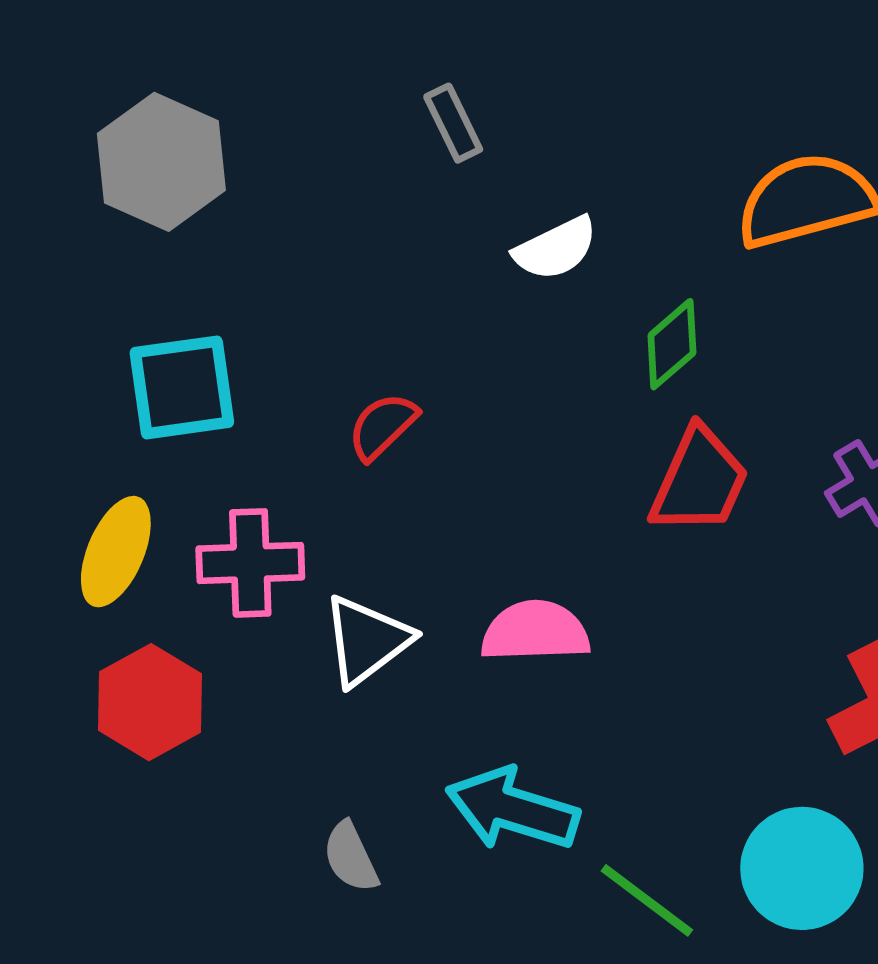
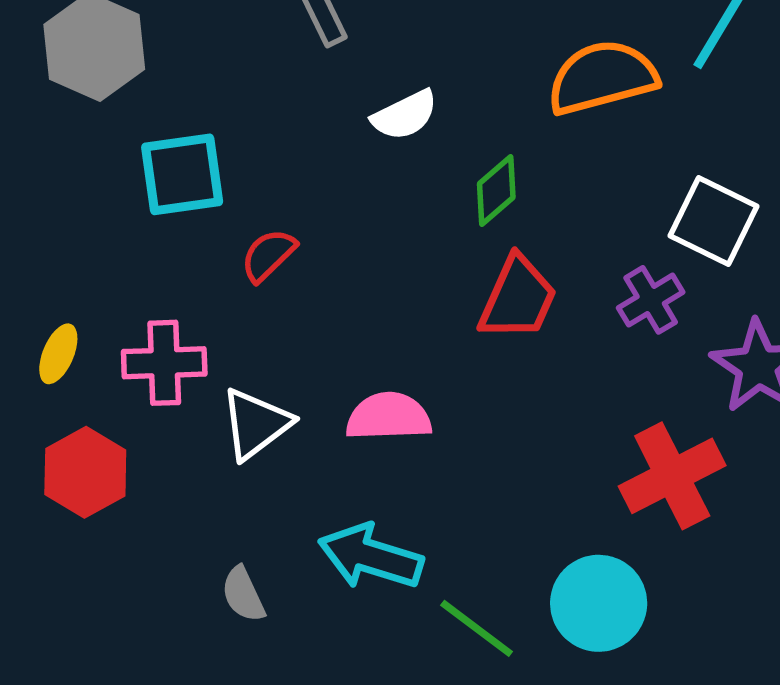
cyan square: (182, 387) -> (182, 174), moved
yellow ellipse: (116, 552) -> (58, 354), size x0.7

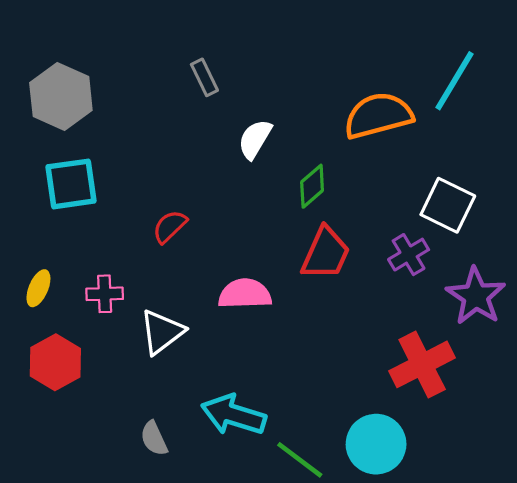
white semicircle: (405, 115) -> (255, 139), turned 147
cyan square: (182, 174) -> (71, 184), moved
pink cross: (164, 363) -> (105, 294), size x0.7
pink semicircle: (389, 417) -> (245, 294), moved

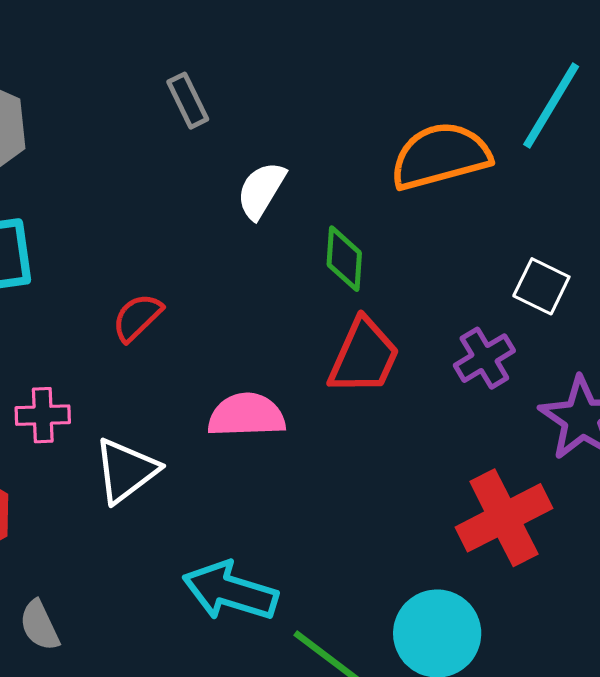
green diamond: (312, 186) -> (344, 259), turned -45
white square: (448, 205) -> (541, 286), size x0.7
gray semicircle: (154, 439) -> (39, 625), moved

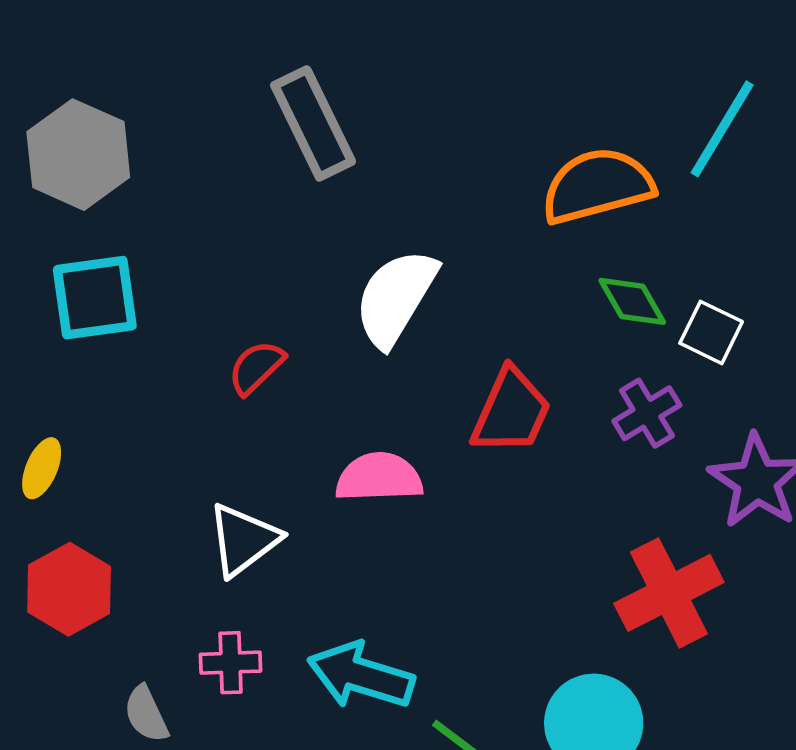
gray rectangle: (188, 101) -> (313, 123), size x1.8
white semicircle: (261, 190) -> (396, 298), moved, size x1.5
green diamond: (344, 259) -> (632, 301), moved, turned -34
pink cross: (43, 415) -> (231, 663), moved

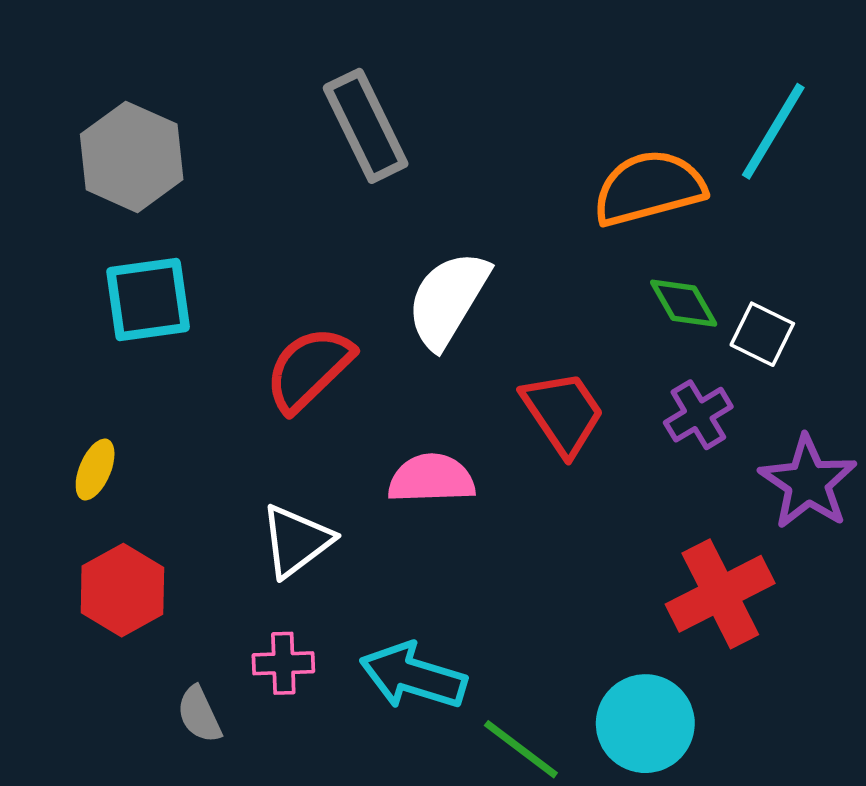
red semicircle: (256, 367) -> (309, 369), size x1.6
red trapezoid: (511, 411) -> (563, 413), turned -58

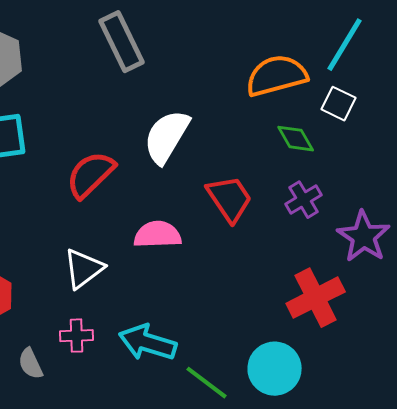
white square: (762, 334) -> (339, 104), moved

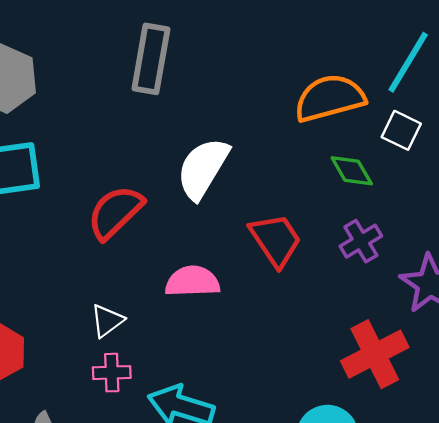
gray rectangle: (122, 42) -> (151, 59), turned 36
white triangle: (84, 269) -> (107, 321), size x0.7
pink cross: (77, 336) -> (112, 373), moved

